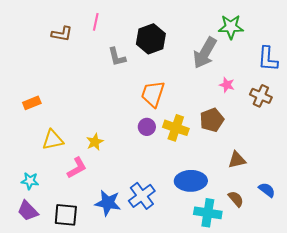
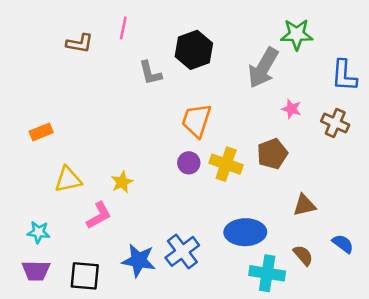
purple trapezoid: (28, 211) -> (36, 271), turned -45

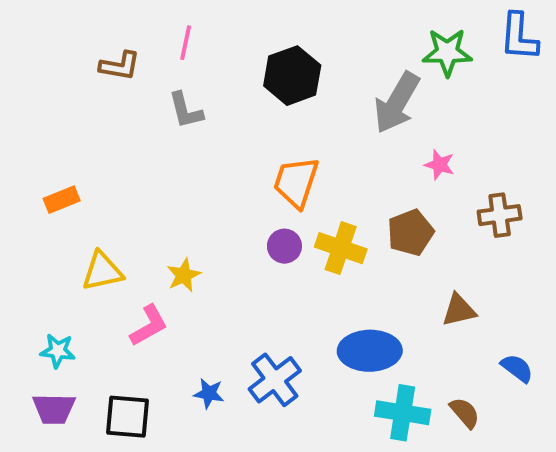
gray L-shape: (150, 73) -> (186, 110), moved
blue L-shape: (344, 75) -> (519, 37), moved
brown cross: (335, 123) -> (500, 215), moved, turned -32
brown semicircle: (303, 255) -> (465, 413), moved
blue star: (139, 260) -> (209, 393), size x0.6

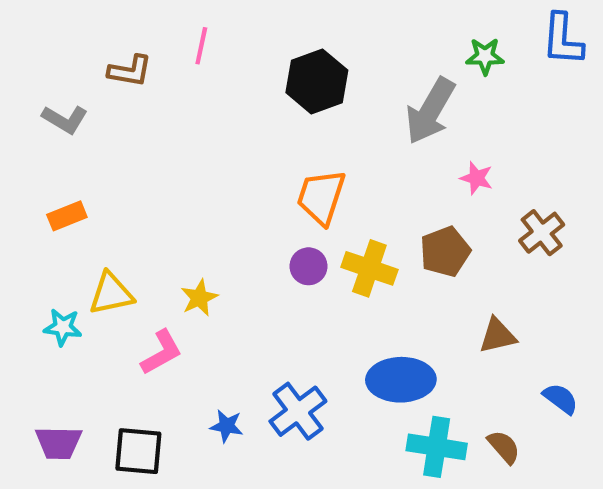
green star: (447, 52) -> (485, 56), size x0.7
gray L-shape: (186, 110) -> (65, 119), moved, turned -45
brown cross: (500, 215) -> (542, 233), turned -30
cyan star: (58, 351) -> (63, 327), moved

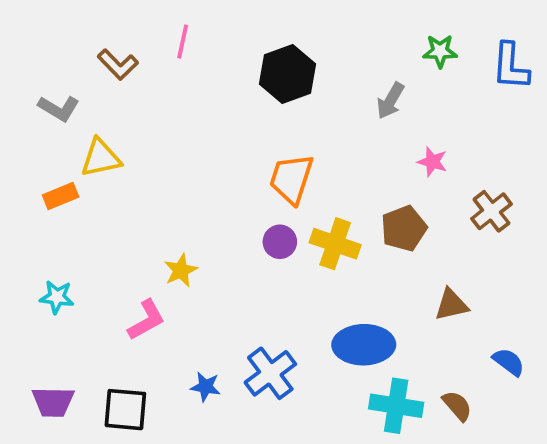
blue L-shape: (563, 39) -> (511, 66), moved
brown L-shape: (130, 71) -> (118, 64), turned 36
gray arrow: (430, 111) -> (390, 101), size x0.6
yellow triangle: (111, 294) -> (101, 158), moved

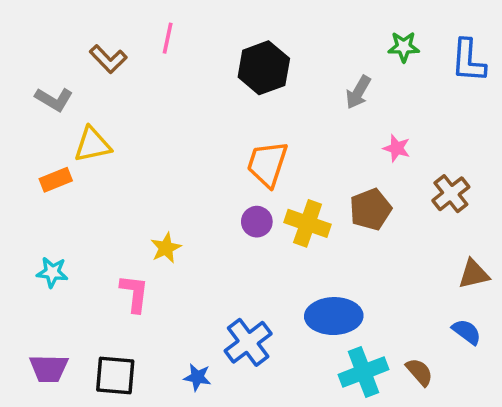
brown triangle: (451, 305) -> (474, 274), moved
pink L-shape: (146, 320) -> (134, 293), turned -54
blue star: (205, 387) -> (197, 377), moved
cyan cross: (396, 406) -> (363, 372), turned -30

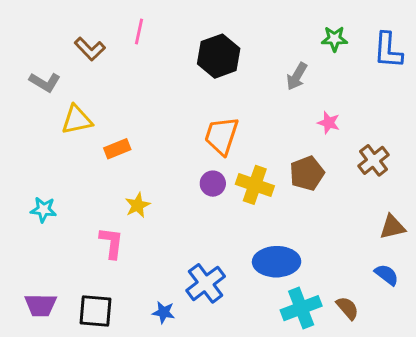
orange rectangle: (56, 180) -> (117, 149), moved
cyan star: (52, 272) -> (43, 210), moved

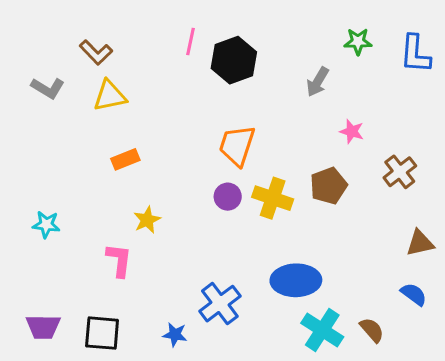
pink line: (139, 31) -> (190, 42), moved
yellow triangle: (77, 120) -> (110, 96), moved
cyan cross: (301, 308) -> (322, 330), turned -36

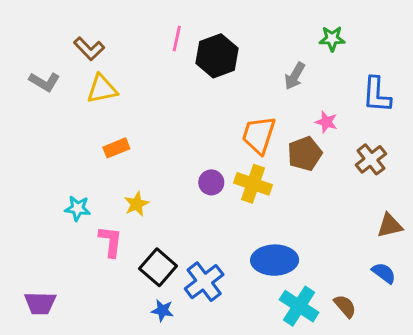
blue L-shape: (415, 54) -> (377, 95), moved
orange trapezoid: (237, 145) -> (259, 135), moved
brown pentagon: (328, 186) -> (305, 154), moved
cyan star: (46, 224) -> (78, 208), moved
black square: (102, 333) -> (158, 267), moved, turned 36

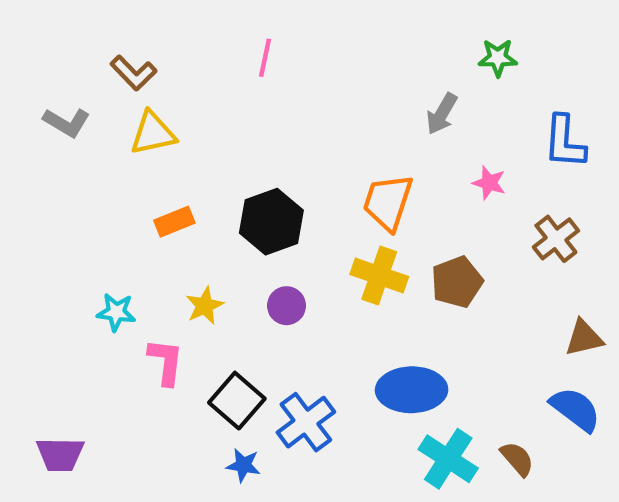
black hexagon: (217, 56) -> (271, 222), moved
brown pentagon: (305, 154) -> (457, 282), moved
purple circle: (211, 182) -> (286, 306), moved
blue semicircle: (384, 273) -> (575, 409), size x1.4

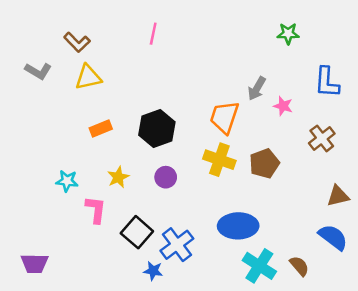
gray arrow: (442, 114) -> (257, 89), moved
blue star: (243, 465) -> (153, 271), moved

